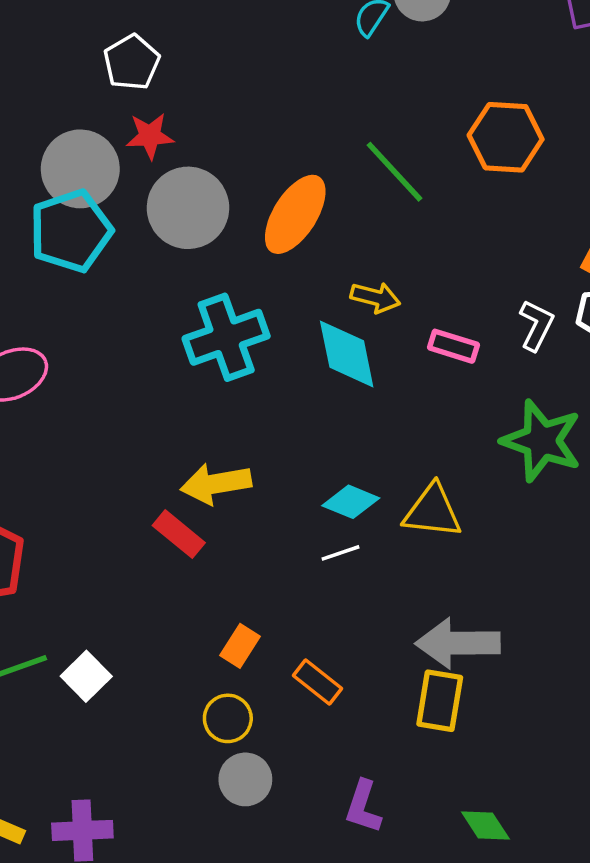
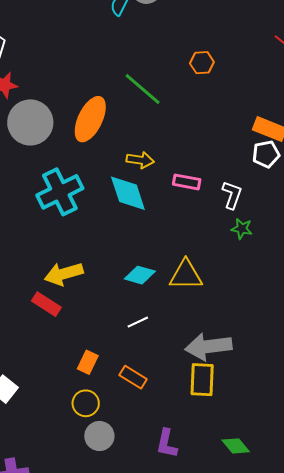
orange hexagon: (506, 137) -> (202, 63), size x0.6
white L-shape: (536, 325) -> (232, 195), moved
green star: (542, 441) -> (242, 229), size x0.5
white line: (340, 553) -> (138, 322), moved

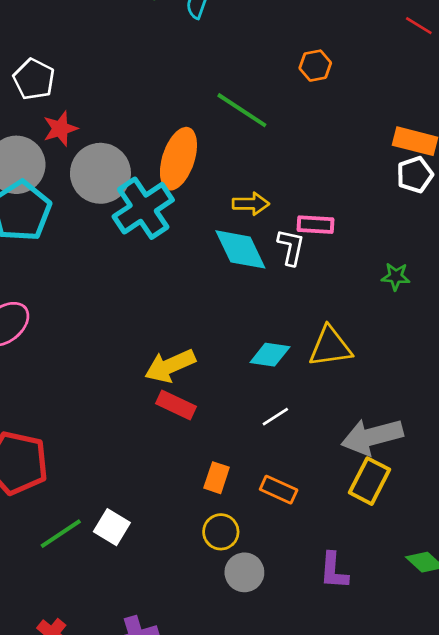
cyan cross: (60, 192) -> (143, 208), moved
white L-shape: (232, 195) -> (291, 247), moved
red rectangle: (46, 304) -> (176, 405), moved
yellow rectangle: (202, 380) -> (369, 481), turned 32

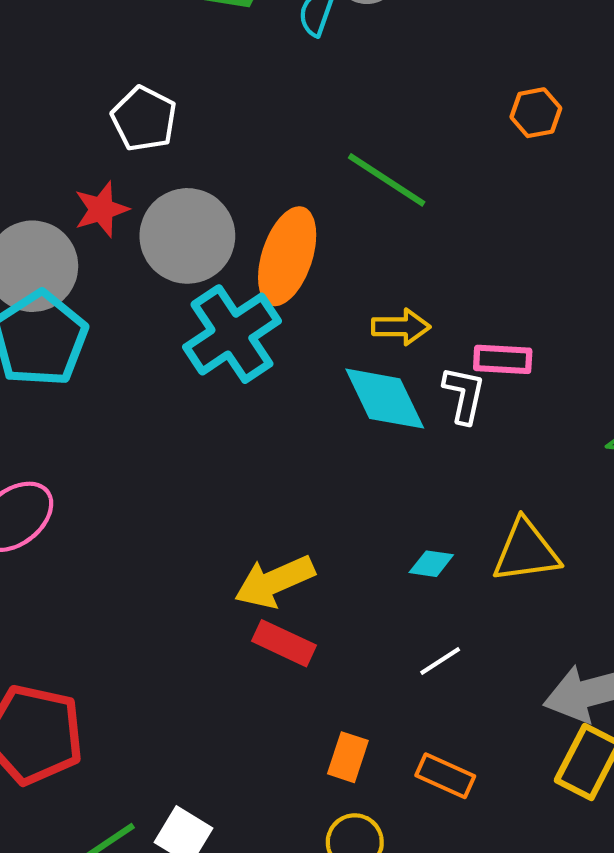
orange hexagon: (315, 66) -> (536, 113), moved
white pentagon: (34, 79) -> (144, 119), moved
gray circle: (100, 173) -> (187, 236), moved
cyan diamond: (270, 355) -> (431, 564), size x0.7

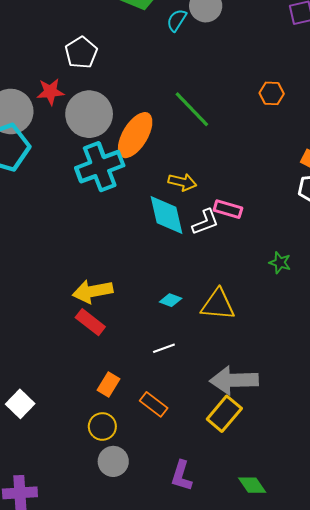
white L-shape: (464, 395) -> (205, 222), turned 44

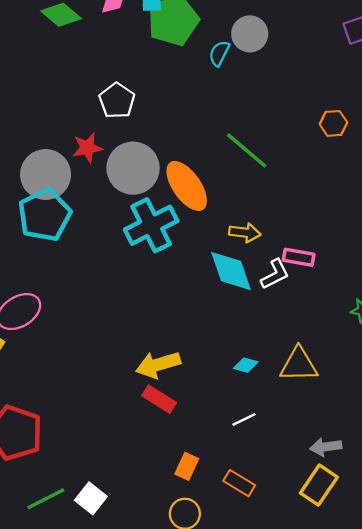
orange ellipse: (135, 135) -> (187, 186), turned -60
gray arrow: (234, 380) -> (326, 447), size x0.6

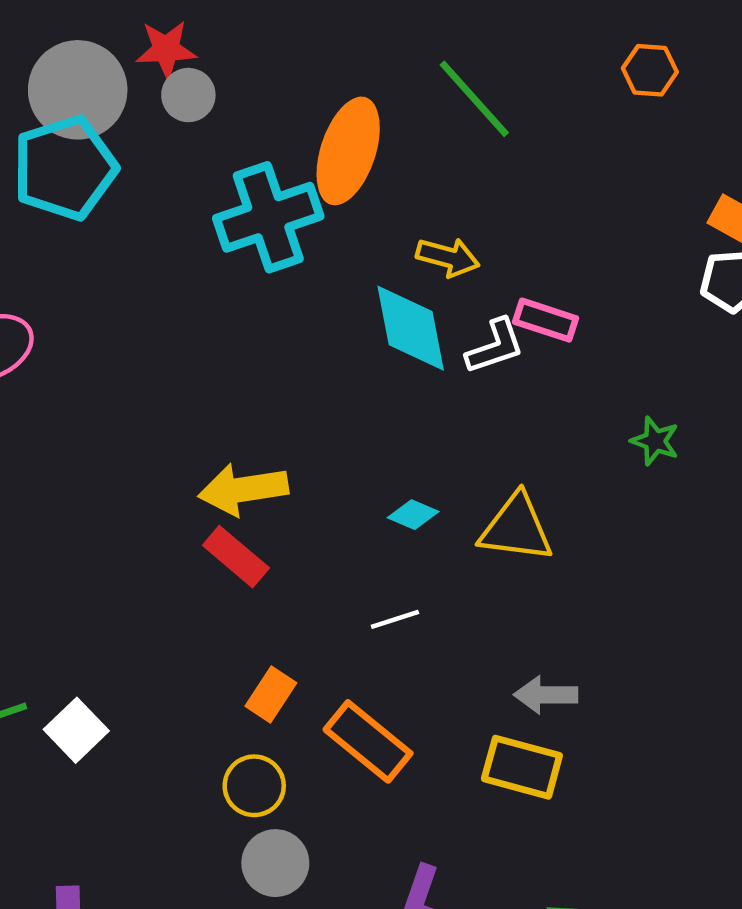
gray circle: (133, 168) -> (188, 95), moved, size x0.5
orange ellipse: (187, 186) -> (348, 151), turned 45
orange rectangle: (239, 483) -> (368, 741), size x1.4
yellow rectangle: (319, 485) -> (522, 767), turned 63

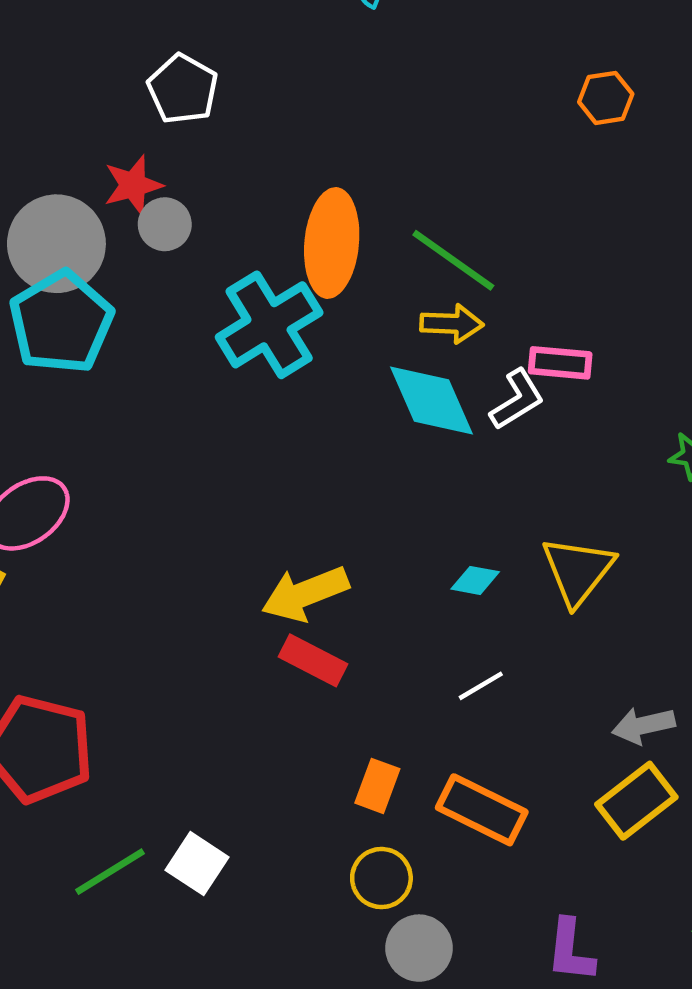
green line: (474, 99) -> (453, 260), moved
yellow triangle: (516, 528) -> (578, 571), turned -46
yellow rectangle: (522, 767) -> (636, 801), turned -40

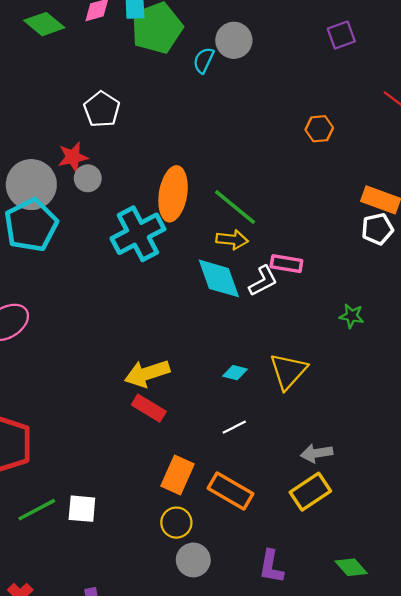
orange rectangle: (377, 786) -> (178, 475), size x1.4
white square: (197, 864) -> (82, 509), turned -32

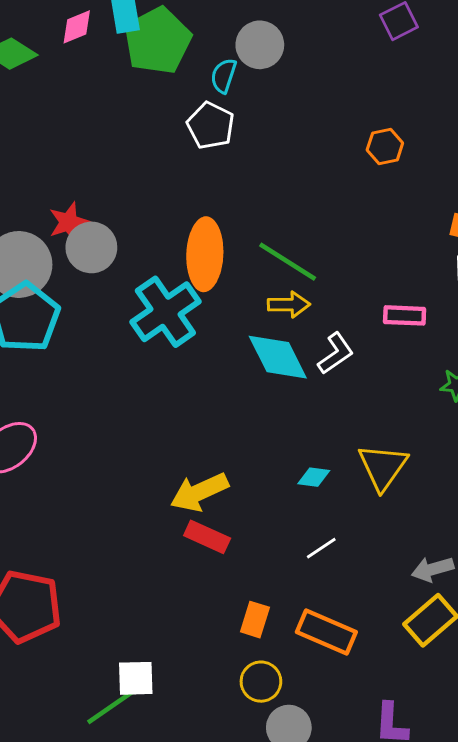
white pentagon: (102, 109) -> (211, 126), moved
gray circle: (88, 178) -> (91, 247), size x1.4
pink rectangle: (286, 264) -> (405, 315), moved
orange rectangle: (178, 475) -> (255, 620), size x0.7
green line: (37, 510) -> (110, 707), moved

